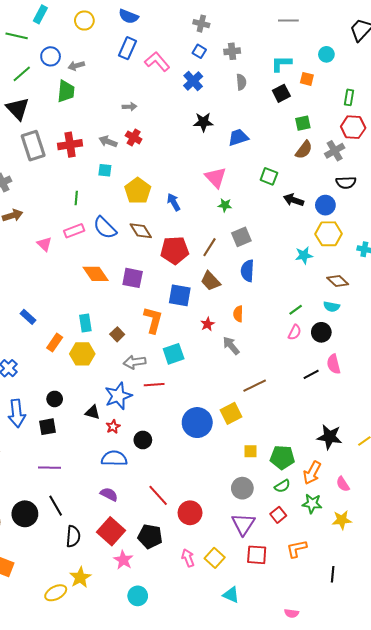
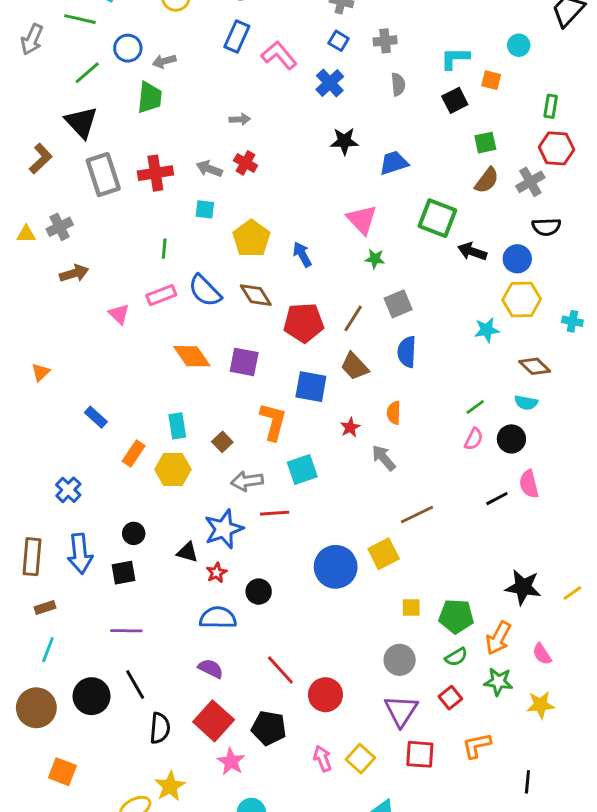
green square: (269, 176) -> (437, 218), size x1.5

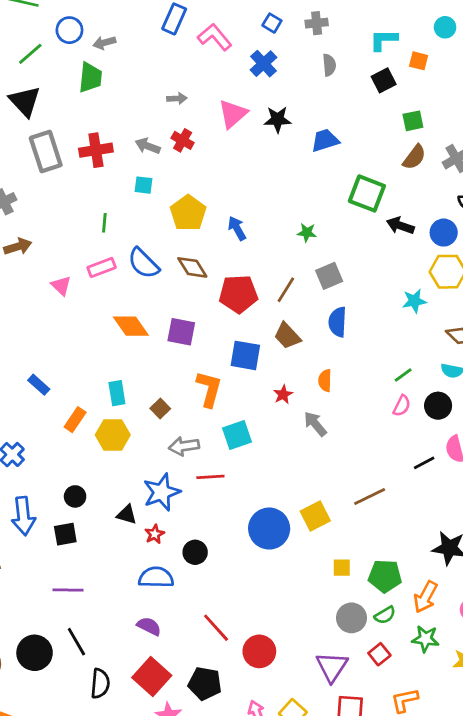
pink triangle: (362, 220) -> (233, 114), moved, turned 32
brown line: (417, 515) -> (370, 496), moved
gray circle: (400, 660) -> (351, 618), moved

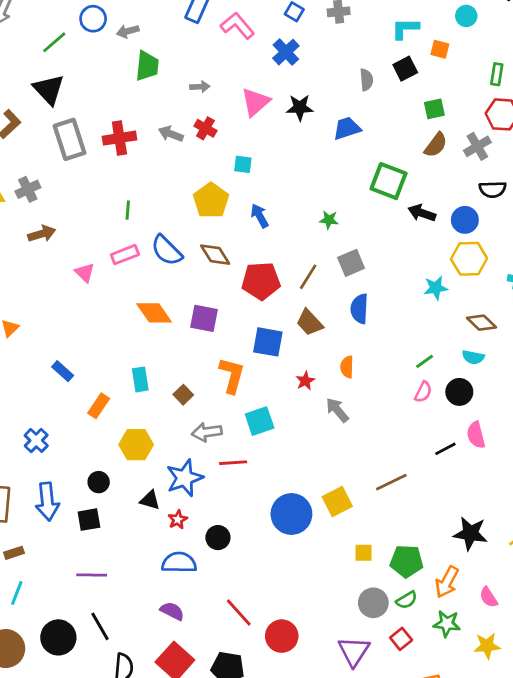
gray semicircle: (329, 65) -> (366, 80), moved
green trapezoid: (90, 78) -> (147, 66), moved
cyan square: (143, 185) -> (243, 164), moved
yellow hexagon: (113, 435) -> (136, 445), moved

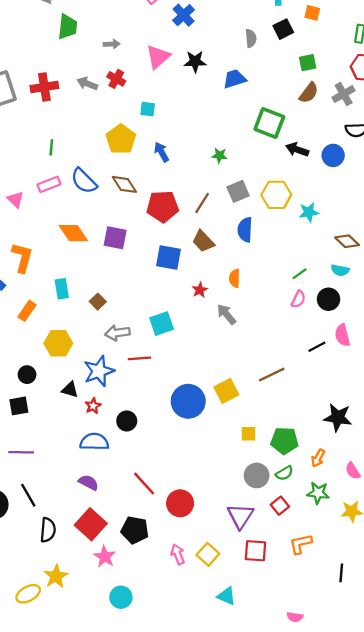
yellow hexagon: (469, 259) -> (276, 195), moved
orange L-shape: (232, 375) -> (22, 257), moved
orange arrow: (447, 582) -> (318, 458), size x0.7

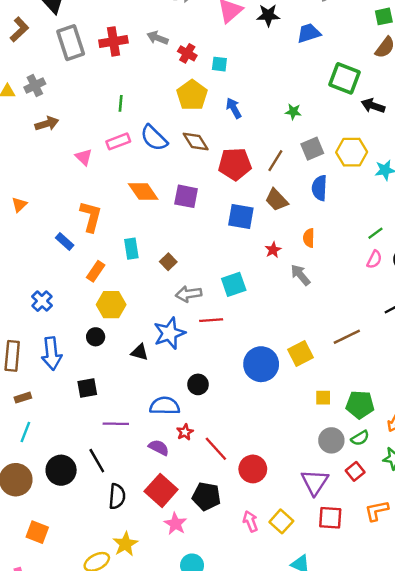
red cross: (116, 79) -> (187, 53), moved
yellow hexagon: (58, 343) -> (111, 305), moved
black square: (19, 406) -> (87, 388), moved
red star: (93, 406) -> (185, 432), moved
purple line: (21, 452) -> (116, 424), moved

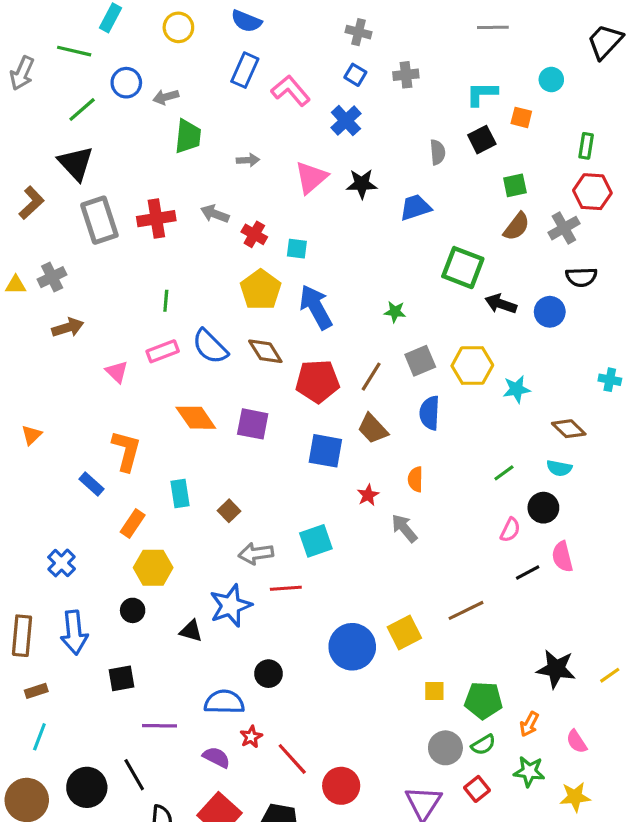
blue arrow: (234, 108) -> (316, 307), size x1.6
pink semicircle: (374, 259) -> (510, 530), moved

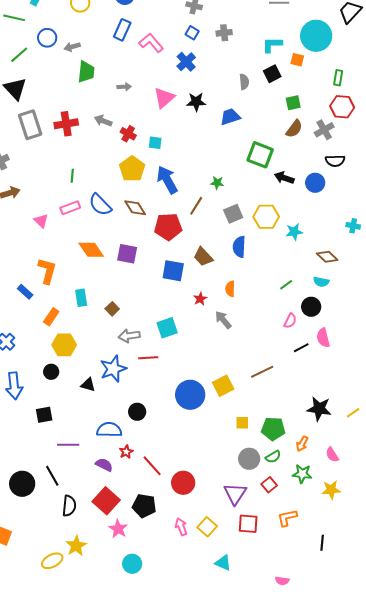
cyan circle: (551, 80) -> (316, 36), size x2.0
brown line: (371, 377) -> (196, 206), moved

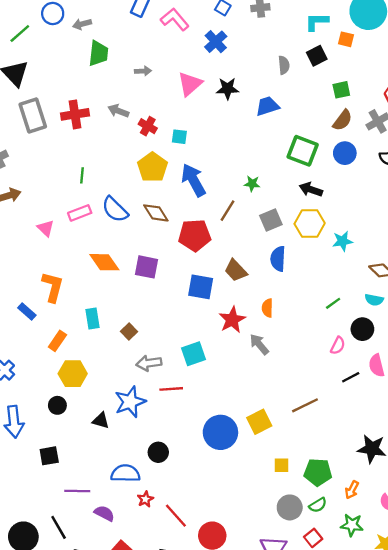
black arrow: (284, 178) -> (311, 189), moved
blue circle: (315, 183) -> (345, 153), moved
red star: (200, 299) -> (232, 320), size x1.6
purple semicircle: (104, 465) -> (104, 513), moved

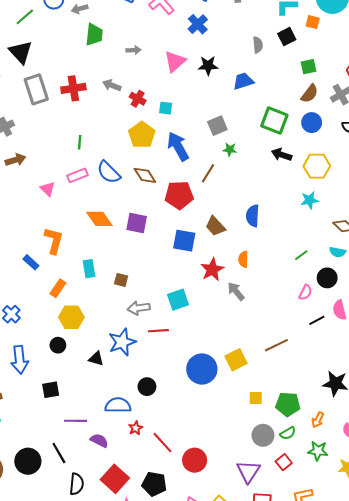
gray square: (271, 220) -> (217, 126), moved
yellow hexagon: (310, 224) -> (317, 166), moved
brown square: (129, 331) -> (121, 280), turned -32

